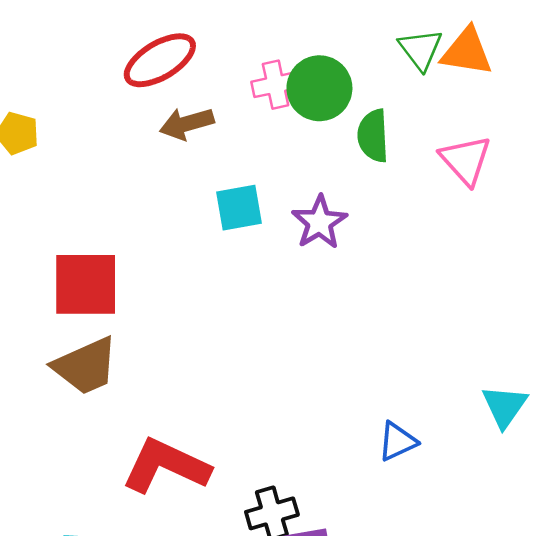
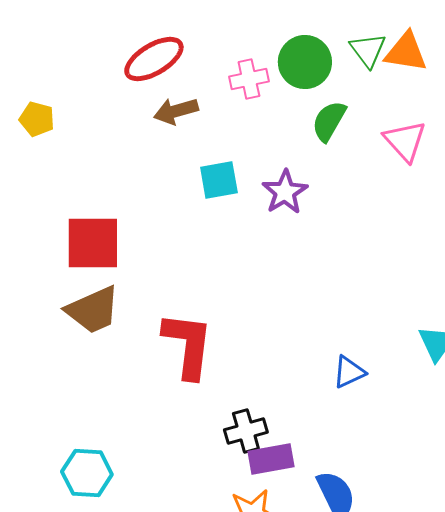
green circle: (319, 88) -> (305, 62), moved
green semicircle: (373, 136) -> (329, 121), turned 33
red L-shape: (166, 466) -> (188, 345), moved, turned 72

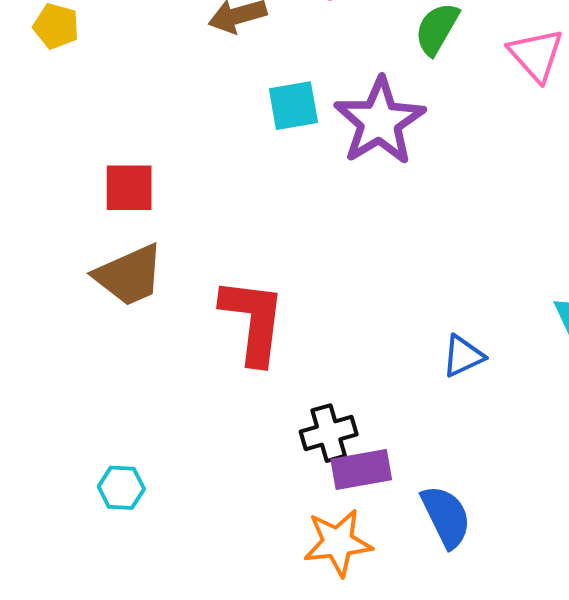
purple star: (285, 192) -> (380, 121), size x1.5
red square: (93, 243) -> (129, 188), size x0.7
cyan hexagon: (87, 473) -> (121, 488), size x0.7

